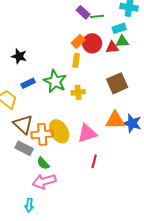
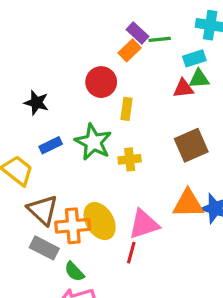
orange rectangle: (78, 41) -> (130, 50), moved
red circle: (92, 43) -> (101, 82), moved
red line: (94, 161) -> (131, 253), moved

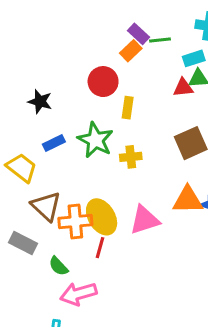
gray rectangle: (44, 248) -> (23, 243), moved
red line: (131, 253) -> (100, 248), moved
green semicircle: (74, 272) -> (58, 266), moved

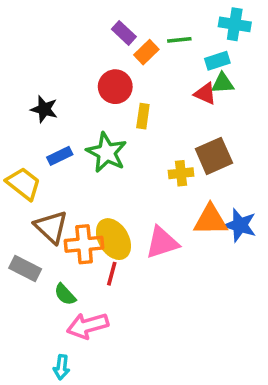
purple rectangle: (138, 34) -> (124, 33), moved
red triangle: (183, 88) -> (205, 94), turned 30
yellow cross: (131, 157) -> (181, 173), moved

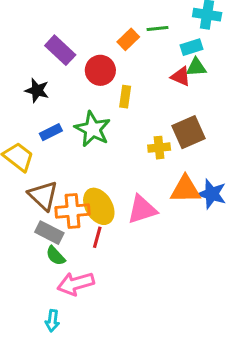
purple rectangle: (124, 33) -> (60, 50), moved, size x1.4
gray rectangle: (25, 269) -> (49, 233), moved

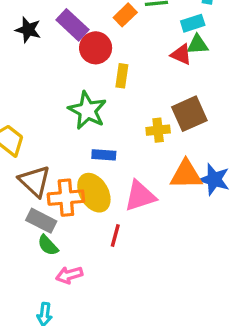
purple rectangle: (60, 50) -> (73, 25), moved
black star: (37, 90) -> (28, 30), moved
blue rectangle: (51, 132) -> (104, 155), moved, turned 30
red line: (97, 237) -> (115, 235), moved
pink arrow: (76, 284) -> (69, 275), size x0.7

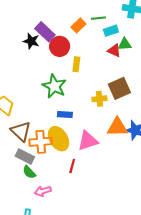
cyan rectangle: (193, 23) -> (111, 31), moved
black star: (28, 30) -> (31, 41), moved

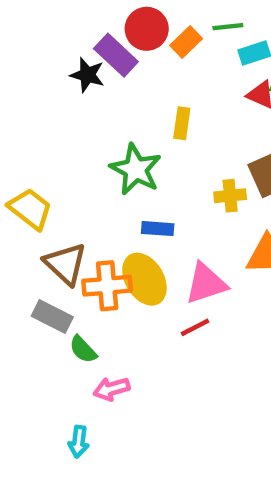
red circle: (60, 46) -> (147, 29), moved
gray rectangle: (25, 156) -> (52, 316), moved
red line: (72, 166) -> (195, 327), moved, turned 48

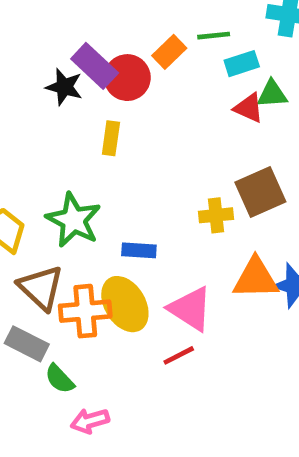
red circle: (147, 29) -> (127, 78), moved
yellow rectangle: (182, 123) -> (111, 138), moved
green star: (136, 169) -> (74, 220), moved
pink triangle: (206, 284) -> (190, 309), turned 51

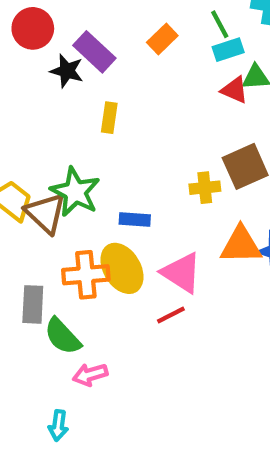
green line: (214, 36) -> (220, 24), moved, turned 68
red circle: (127, 78) -> (33, 28), moved
brown triangle: (41, 288) -> (46, 213), moved
gray rectangle: (27, 344) -> (33, 304), turned 66
green semicircle: (60, 379) -> (63, 336), size x1.4

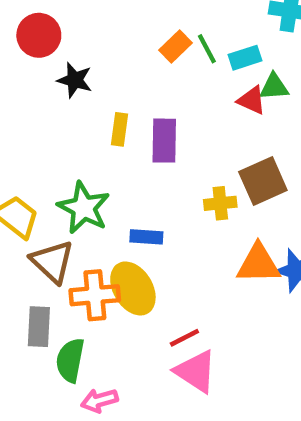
green line: (220, 24) -> (207, 49), moved
purple rectangle: (94, 52) -> (164, 141), moved, turned 48
brown triangle: (46, 213) -> (52, 262), moved
pink triangle: (181, 273) -> (196, 371), moved
green semicircle: (63, 336) -> (70, 360), turned 54

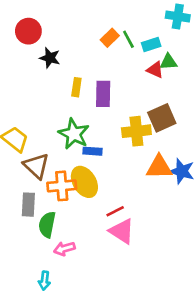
yellow cross: (220, 203) -> (136, 131), size x1.5
green star: (84, 208) -> (74, 134), moved

